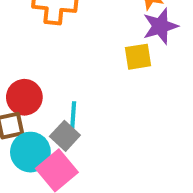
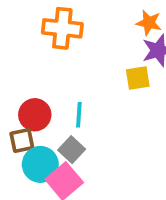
cyan line: (73, 116) -> (79, 115), moved

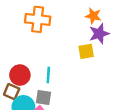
brown square: (22, 141) -> (12, 92), turned 35
gray square: (72, 150) -> (44, 98), turned -35

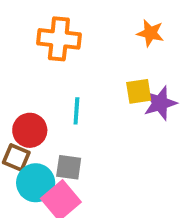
purple star: (99, 34) -> (160, 103), moved
cyan line: (48, 75) -> (76, 111), moved

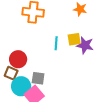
purple star: (160, 103) -> (85, 45), turned 30
cyan line: (76, 111) -> (56, 43), moved

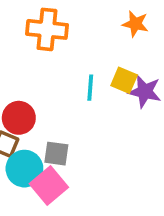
yellow square: (74, 39) -> (124, 80), turned 32

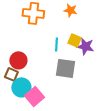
orange star: (135, 24) -> (71, 10), moved
gray square: (56, 154) -> (66, 68), moved, size x1.5

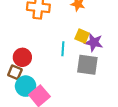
cyan line: (56, 44) -> (63, 49), moved
gray square: (66, 68) -> (87, 65), moved

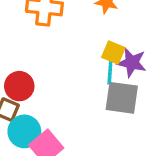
cyan line: (63, 49) -> (110, 73), moved

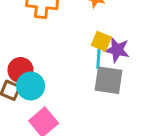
cyan circle: (24, 131) -> (31, 86), moved

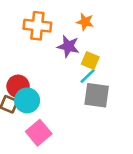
purple star: (117, 50) -> (68, 46), moved
cyan line: (98, 59) -> (88, 76), turned 42

